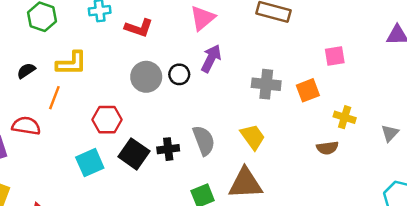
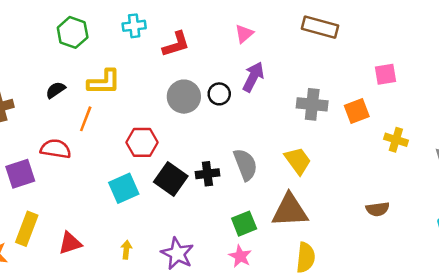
pink triangle: (203, 18) -> (244, 34), size x0.7
red L-shape: (139, 28) -> (176, 44), turned -36
brown semicircle: (327, 148) -> (378, 209), moved

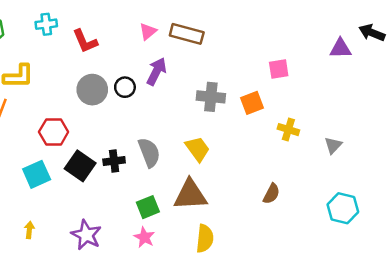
brown rectangle: (320, 27) -> (187, 34), moved
red L-shape: (176, 44) -> (85, 41), turned 84
brown semicircle: (378, 209) -> (271, 194), turned -55
yellow arrow: (126, 250) -> (29, 230), moved

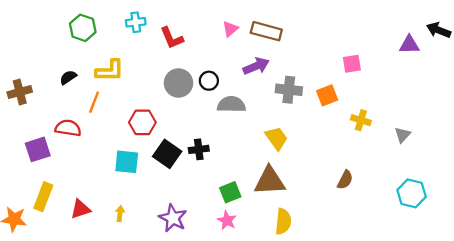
purple arrow: (156, 71) -> (256, 66), moved, turned 40
gray semicircle: (149, 153) -> (231, 104), moved, turned -68
cyan square: (37, 174) -> (127, 162), turned 30

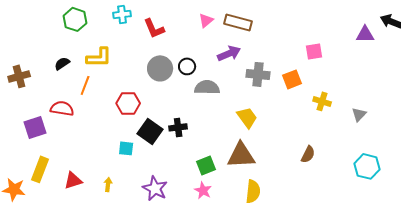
cyan square: (127, 162) -> (126, 148), moved, size x0.7

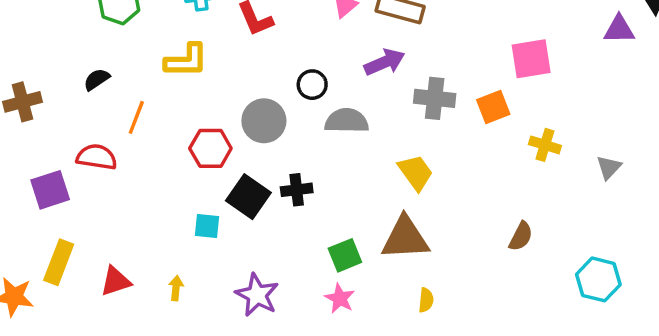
pink square: (314, 51) -> (531, 59), size x1.4
yellow L-shape: (99, 57) -> (186, 60), moved
gray circle: (160, 68) -> (264, 121), moved
cyan hexagon: (367, 166) -> (598, 279), moved
yellow semicircle: (253, 191) -> (426, 300), size x0.6

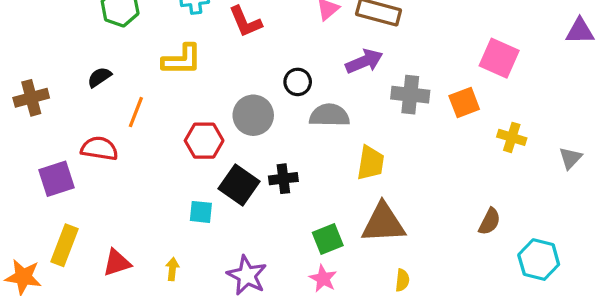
pink square: (531, 59) -> (499, 58), turned 33
yellow trapezoid: (416, 173) -> (371, 163), moved, turned 45
cyan hexagon: (598, 279) -> (539, 260), moved

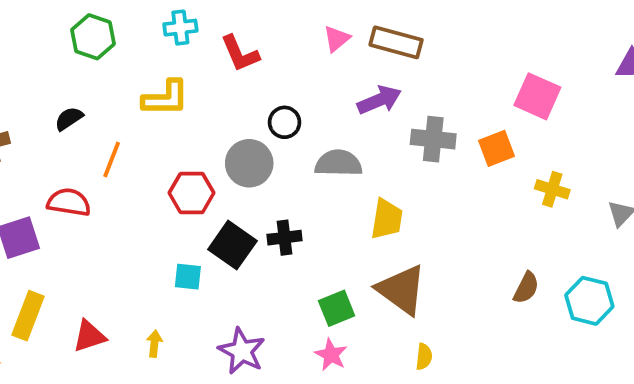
black circle: (298, 82) -> (285, 122), moved
brown triangle: (383, 223) -> (402, 290), turned 39
cyan hexagon: (539, 260) -> (589, 301), moved

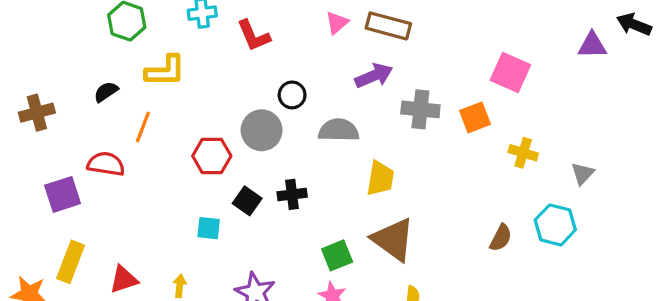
yellow L-shape: (166, 98) -> (165, 71), moved
black square: (232, 245) -> (247, 201), size x0.7
cyan hexagon: (589, 301) -> (555, 225), moved

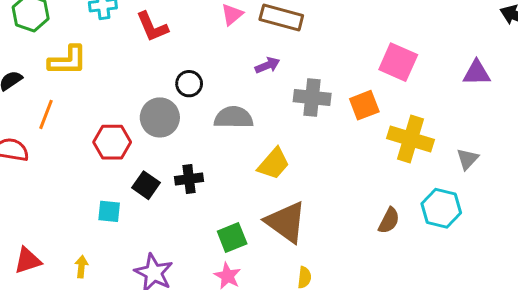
purple triangle: (592, 45) -> (477, 73), moved
purple arrow: (374, 76) -> (267, 65), size x0.7
yellow cross: (523, 153) -> (410, 139), size x1.6
yellow trapezoid: (380, 178) -> (274, 164), turned 32

